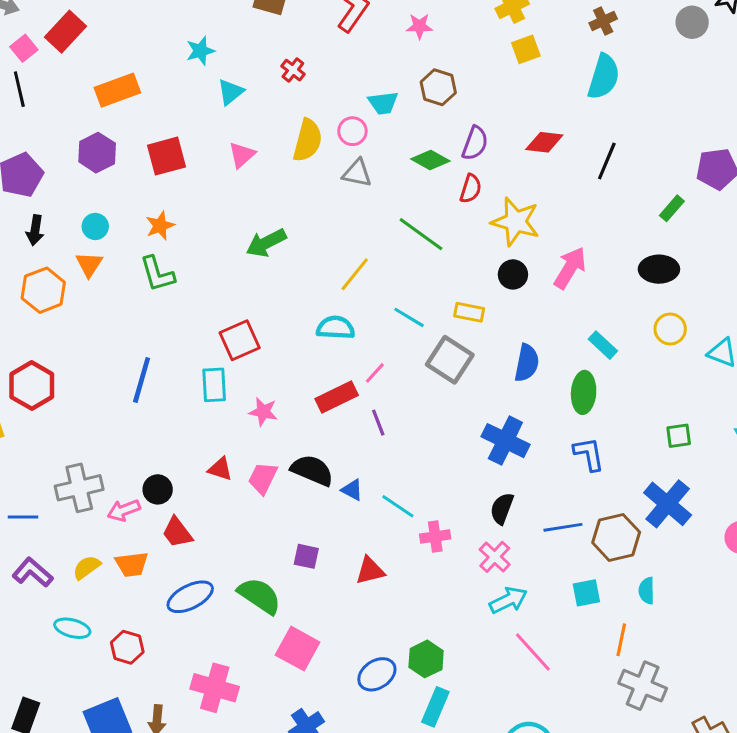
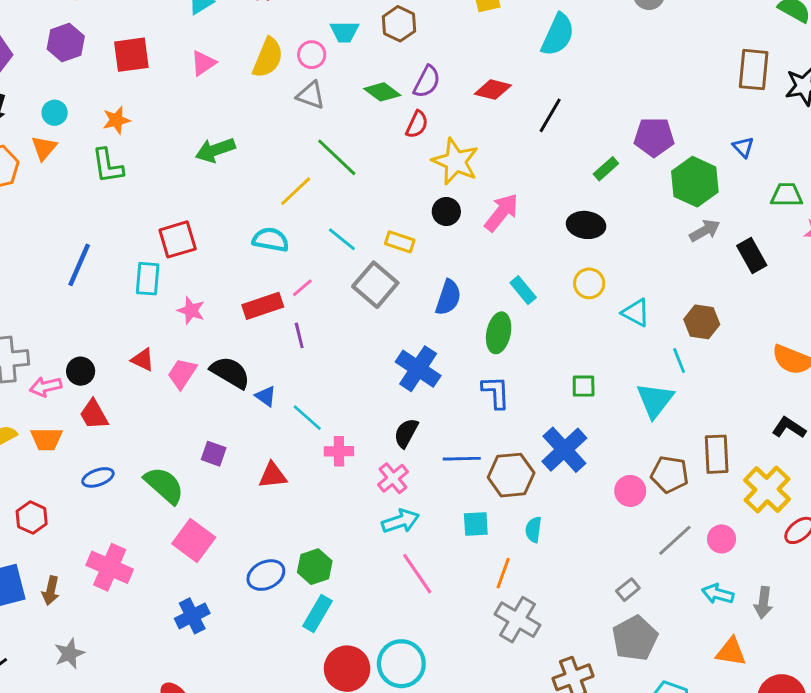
green line: (421, 234) -> (337, 157), moved
blue ellipse: (190, 597) -> (98, 477), size x0.7

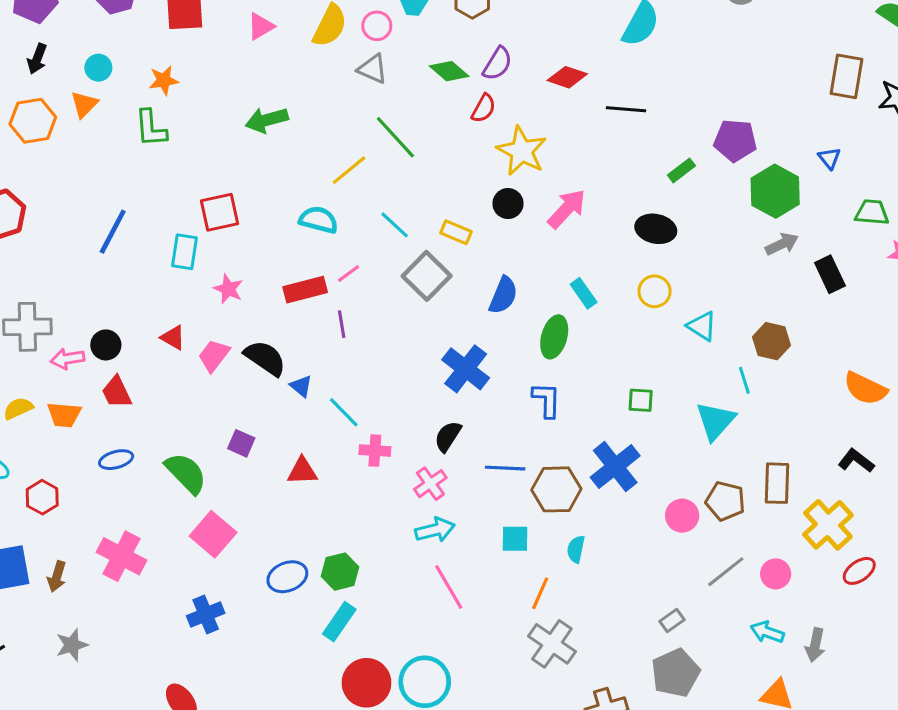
black line: (550, 115) -> (626, 109), turned 60

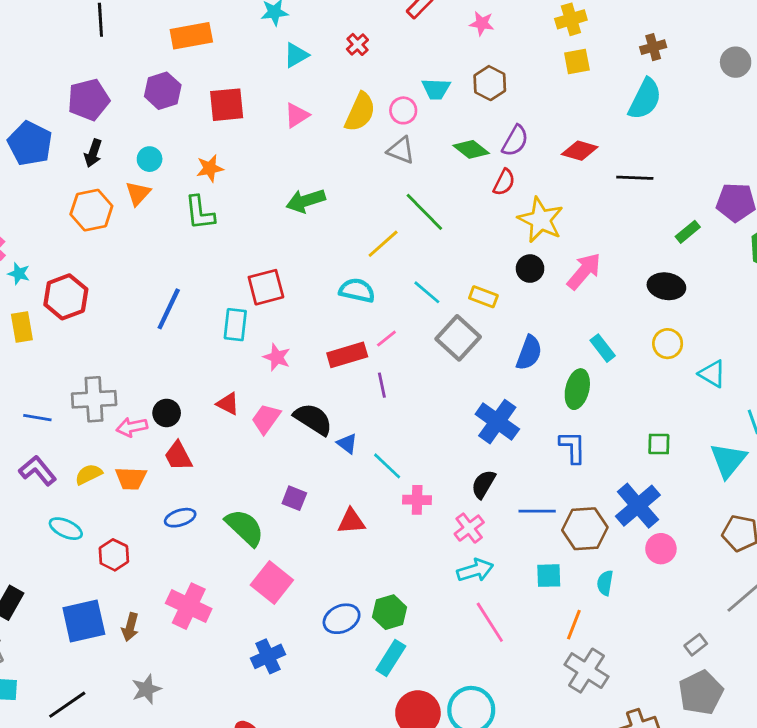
pink circle: (682, 516) -> (661, 549), moved

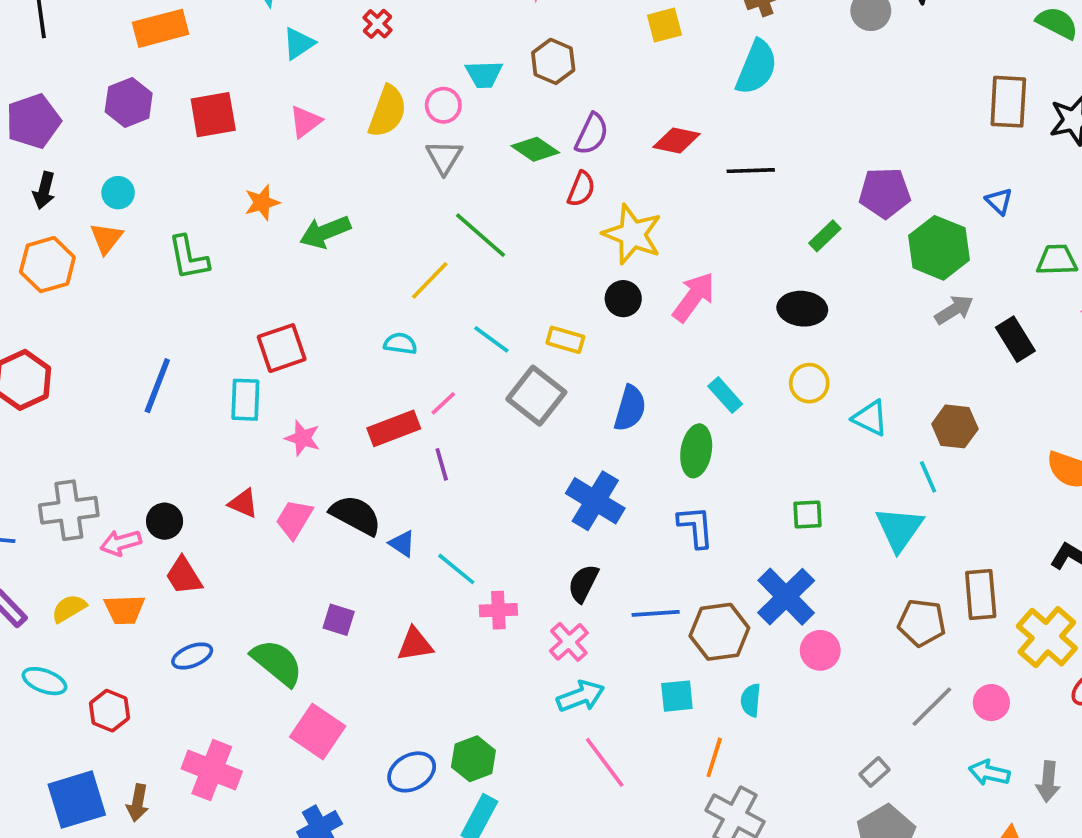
gray triangle: (401, 150) -> (444, 157), turned 44
orange star: (210, 168) -> (262, 203), moved
cyan semicircle: (357, 290) -> (400, 344), size x0.7

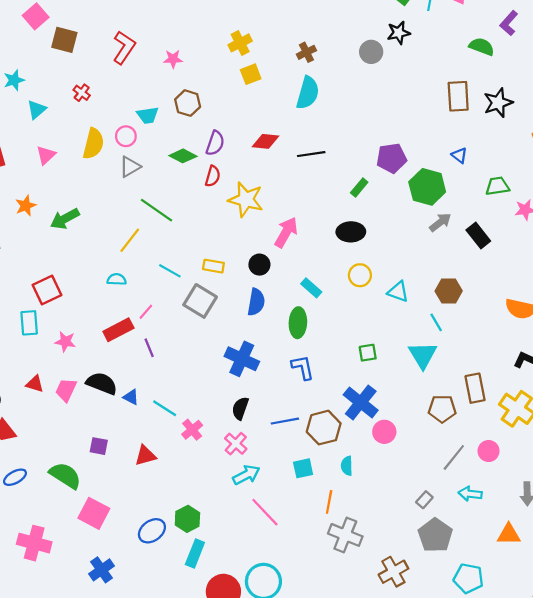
gray triangle: (444, 157) -> (130, 167), turned 35
black circle: (623, 299) -> (259, 265), moved
pink cross: (498, 610) -> (192, 430), turned -30
cyan arrow: (989, 773) -> (470, 494), moved

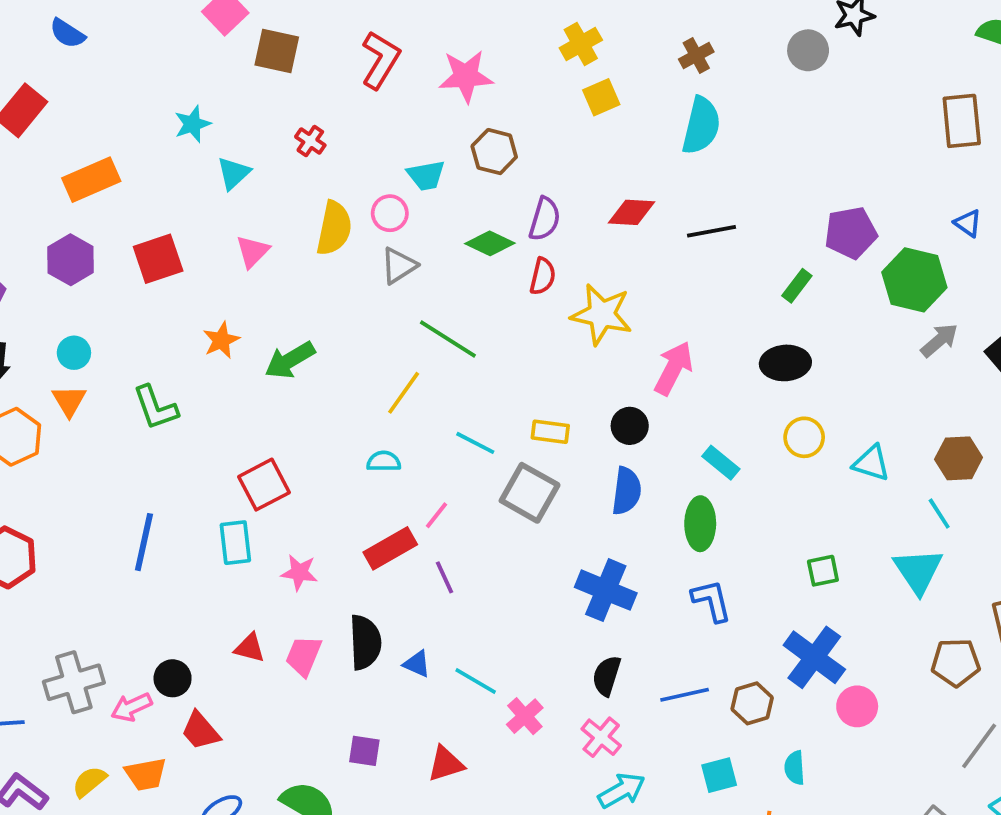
pink star: (173, 59) -> (466, 76), size x1.6
black semicircle: (102, 383) -> (365, 642), turned 68
brown hexagon: (324, 428) -> (752, 703), size x0.7

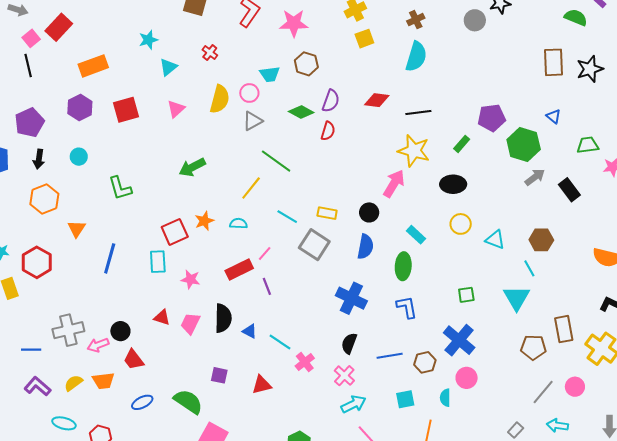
yellow star: (602, 314) -> (414, 151), moved
orange star: (221, 340) -> (204, 221), moved
orange triangle: (69, 401) -> (77, 229), moved
pink circle: (857, 706) -> (467, 378), moved

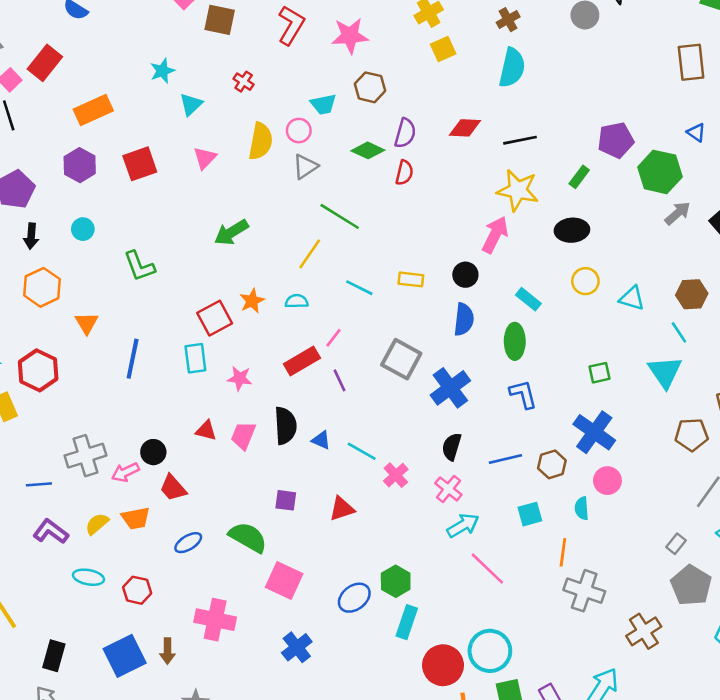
gray square: (314, 245) -> (401, 359), moved
blue cross: (351, 298) -> (450, 388), turned 32

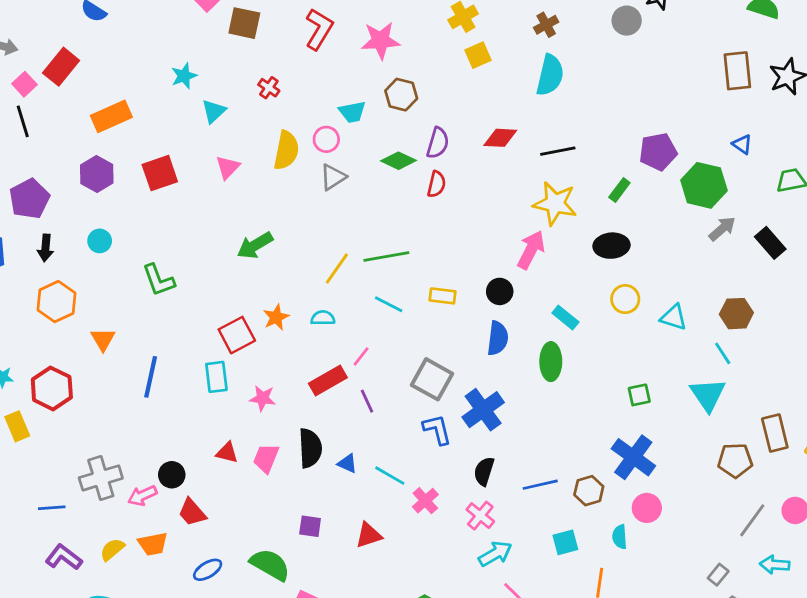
green line: (340, 216) -> (386, 257), moved, turned -42
blue L-shape: (523, 394) -> (437, 430), moved

